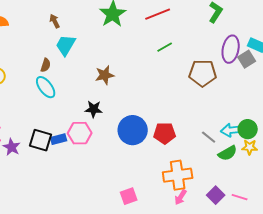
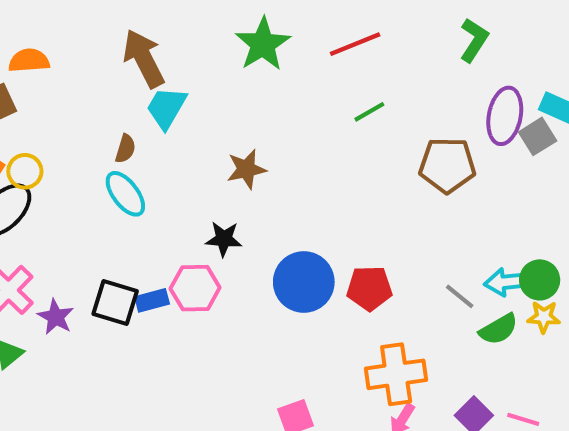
brown arrow: (55, 21) -> (144, 58), size x2.0

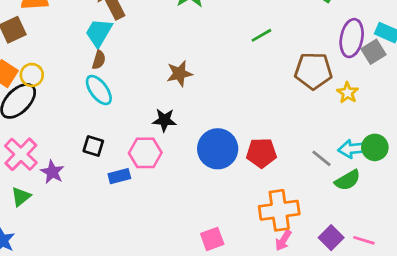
cyan trapezoid: (166, 108) -> (99, 33), moved
blue rectangle: (152, 300) -> (119, 176), moved
black square: (115, 303) -> (93, 146), moved, size x0.7
yellow star: (544, 317) -> (348, 93), moved, turned 30

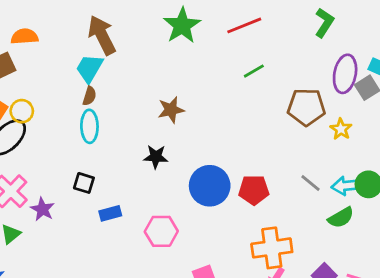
cyan ellipse: (99, 90) -> (89, 126), turned 36
pink hexagon: (145, 153) -> (161, 231), moved
gray line: (322, 158) -> (310, 183), moved

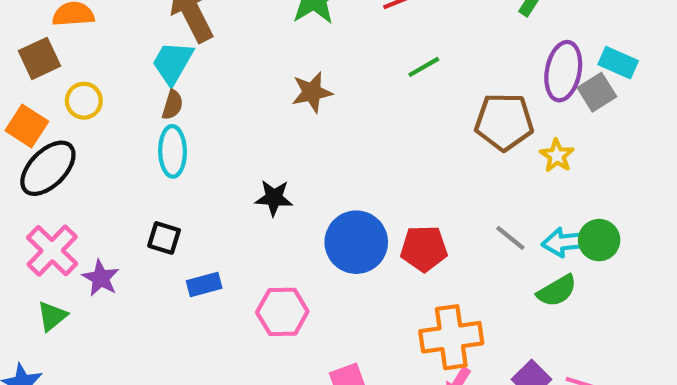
brown star: (171, 110) -> (312, 92), moved
yellow circle: (22, 111) -> (84, 101), moved

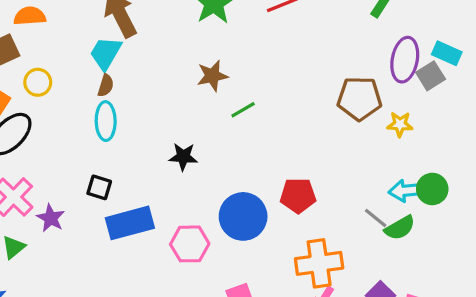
green line: (424, 67) -> (243, 110), moved
yellow star: (557, 156) -> (400, 124), turned -30
gray line: (510, 238) -> (376, 218), moved
blue circle: (356, 242) -> (243, 216), moved
blue rectangle: (204, 284) -> (130, 223), size x1.8

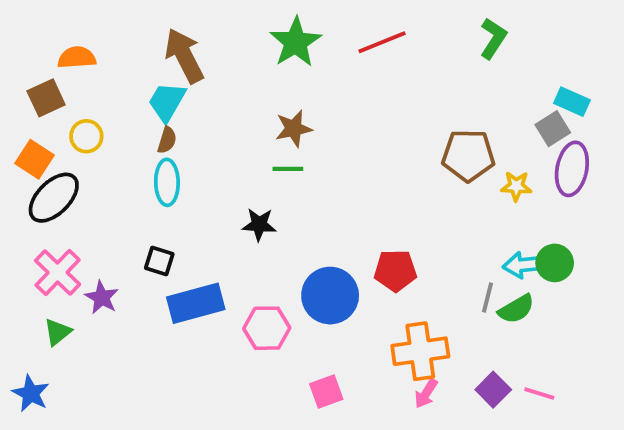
purple ellipse: (405, 60) -> (572, 169), moved
green line: (243, 110) -> (288, 169), moved, turned 30
gray line: (376, 218) -> (487, 297), turned 65

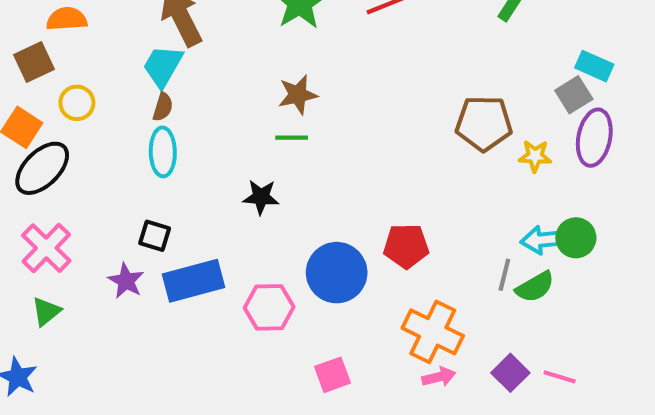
purple star: (102, 297) -> (126, 281), moved
orange cross: (420, 351) -> (433, 332), turned 34
pink arrow: (426, 393) -> (439, 377), turned -136

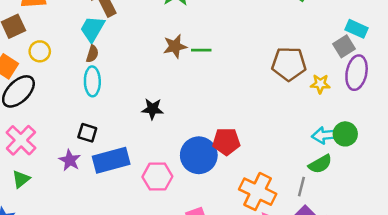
green line: (292, 138) -> (201, 50), moved
red pentagon: (406, 246) -> (226, 141), moved
gray line: (504, 275) -> (301, 187), moved

